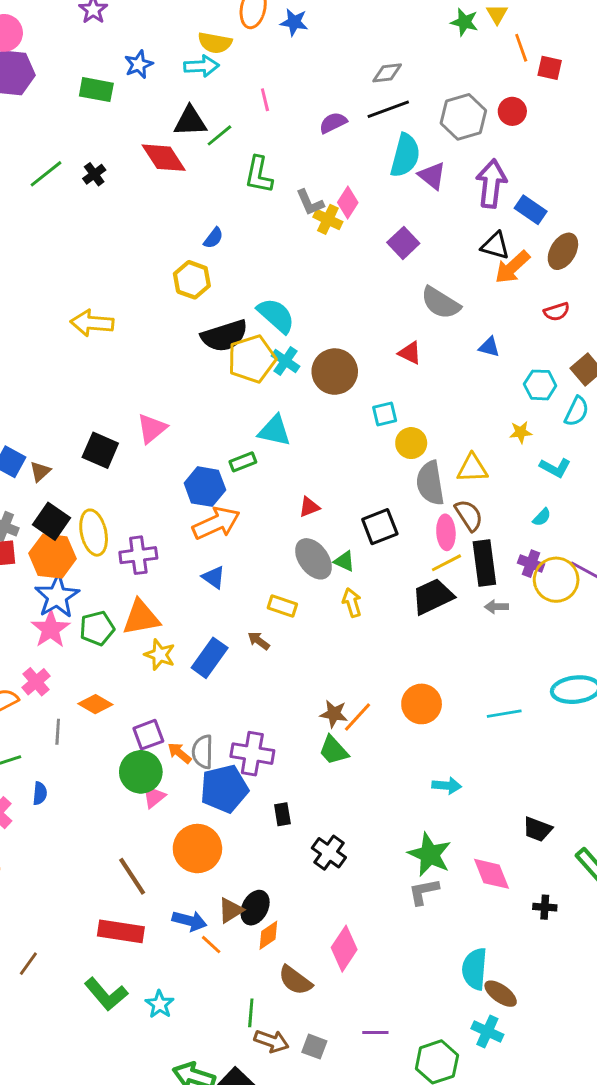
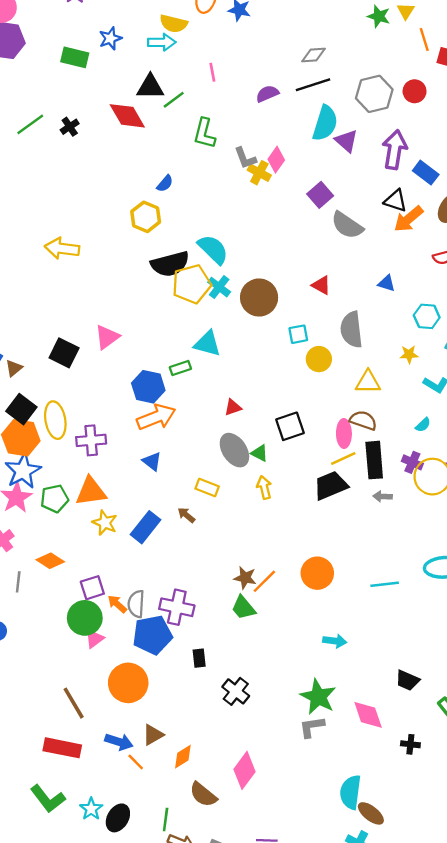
gray semicircle: (441, 303) -> (347, 225), moved
gray semicircle: (430, 483) -> (351, 330), moved
brown semicircle: (469, 515) -> (363, 420), turned -40
black ellipse: (255, 908) -> (118, 818), moved

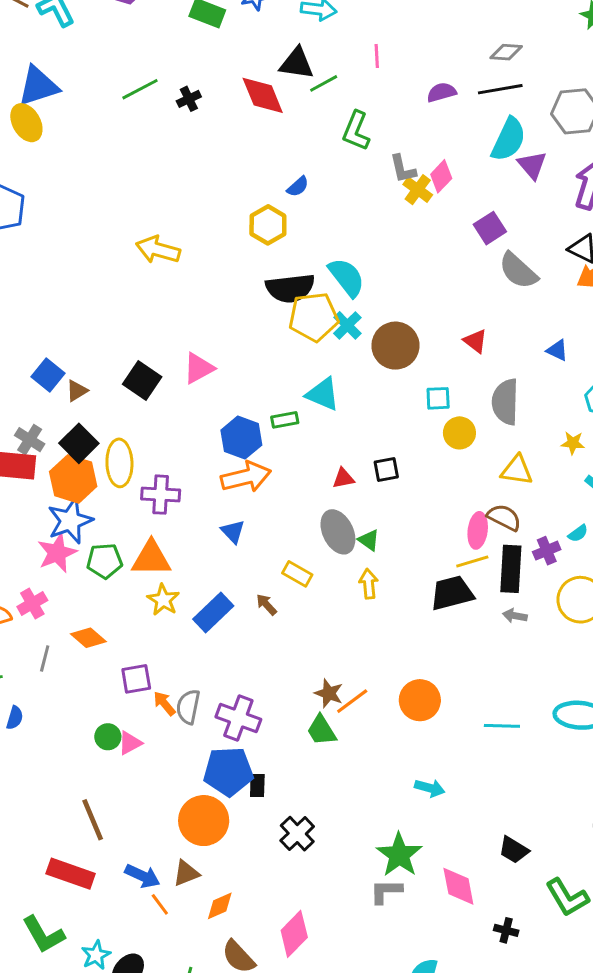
black square: (290, 426) -> (386, 469), moved, size x0.7
purple cross: (412, 462) -> (547, 551), moved, turned 36
green circle: (85, 618) -> (108, 737), moved, size x0.6
blue pentagon: (152, 635) -> (228, 771), moved
orange circle: (128, 683) -> (204, 821), moved

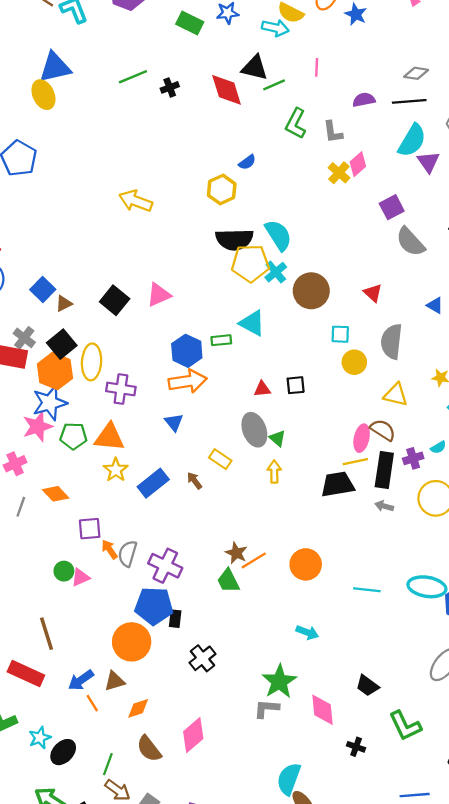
gray L-shape: (403, 169) -> (333, 132), moved
blue arrow: (142, 876) -> (81, 680), turned 115

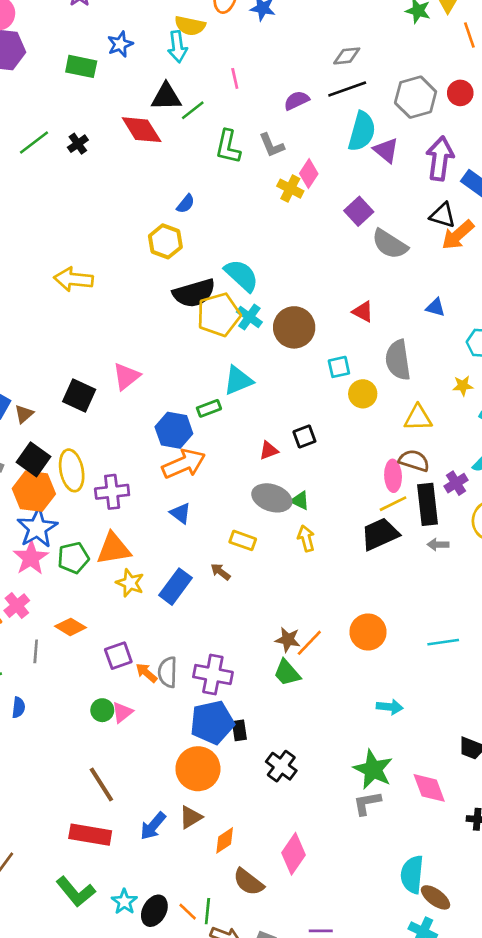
cyan arrow: (275, 28) -> (177, 47), turned 85
cyan triangle: (252, 323) -> (238, 380), turned -36
gray ellipse: (254, 430) -> (272, 498), turned -36
orange line: (92, 703) -> (188, 912), moved

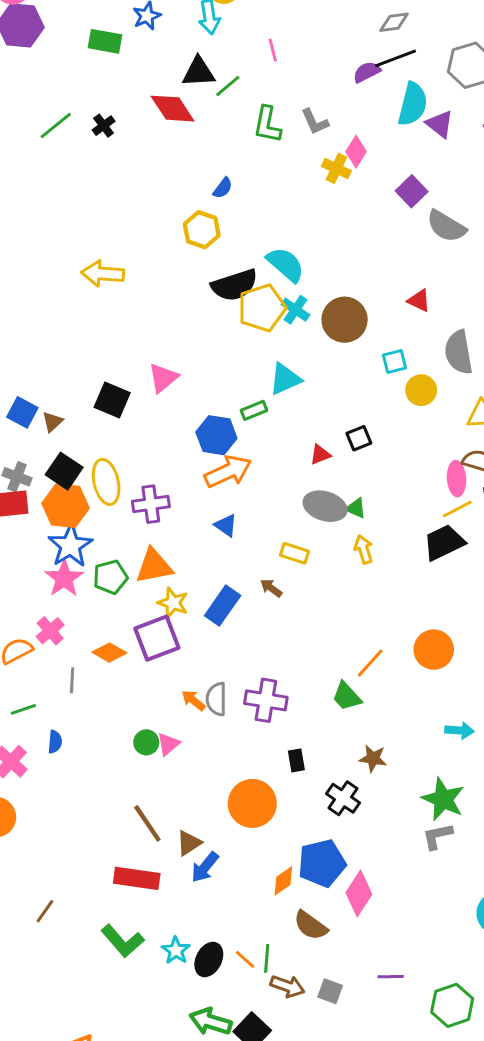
purple semicircle: (297, 100) -> (367, 72), moved
brown star: (288, 640) -> (373, 758), moved
purple square: (118, 656) -> (157, 638), moved, size x1.5
blue pentagon: (212, 722) -> (322, 863), moved
brown triangle: (191, 817) -> (189, 843), moved

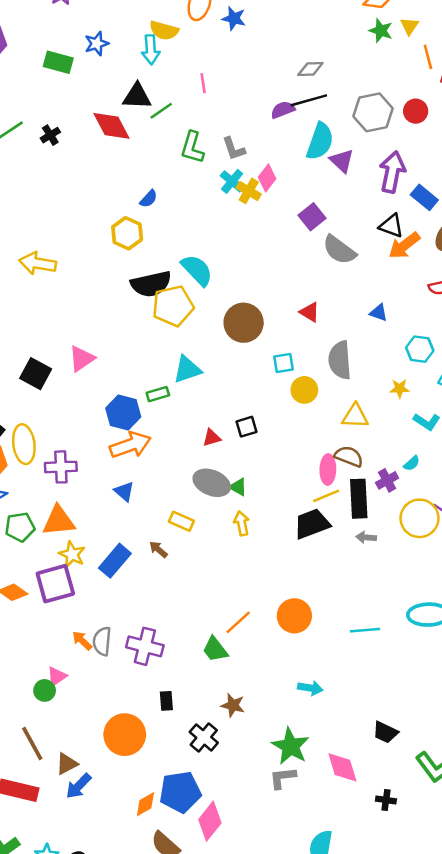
cyan cross: (295, 310) -> (232, 181), moved
green circle: (146, 742) -> (45, 690), moved

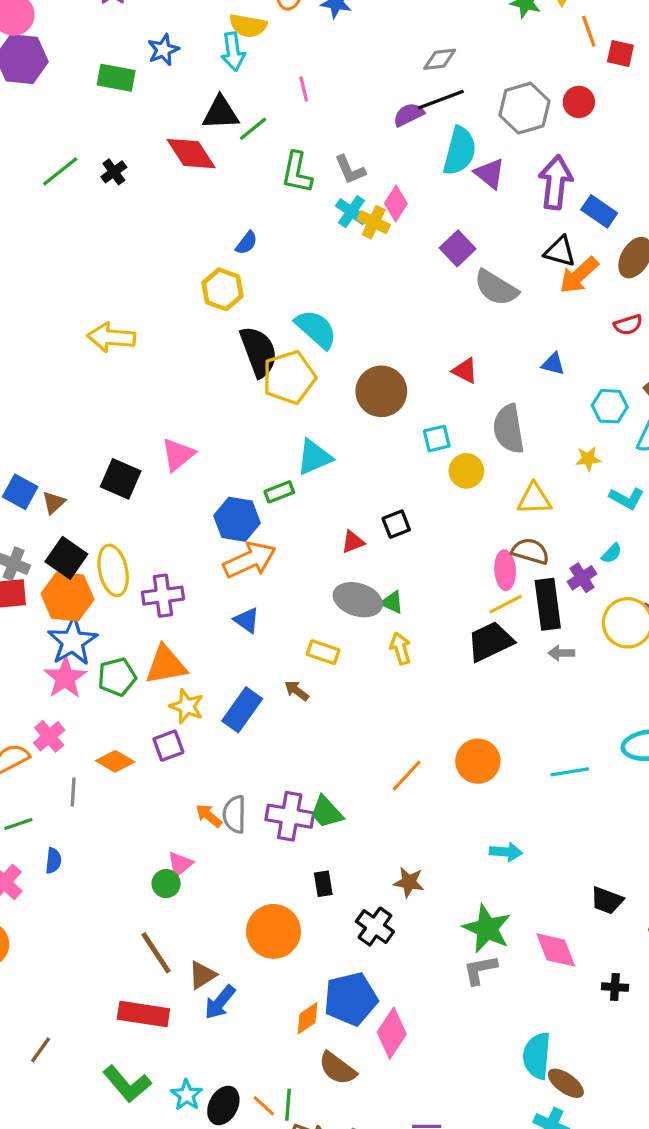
black semicircle: (151, 284) -> (259, 352), turned -93
purple square: (55, 584) -> (168, 746), size x0.6
green trapezoid: (215, 649) -> (326, 812), moved

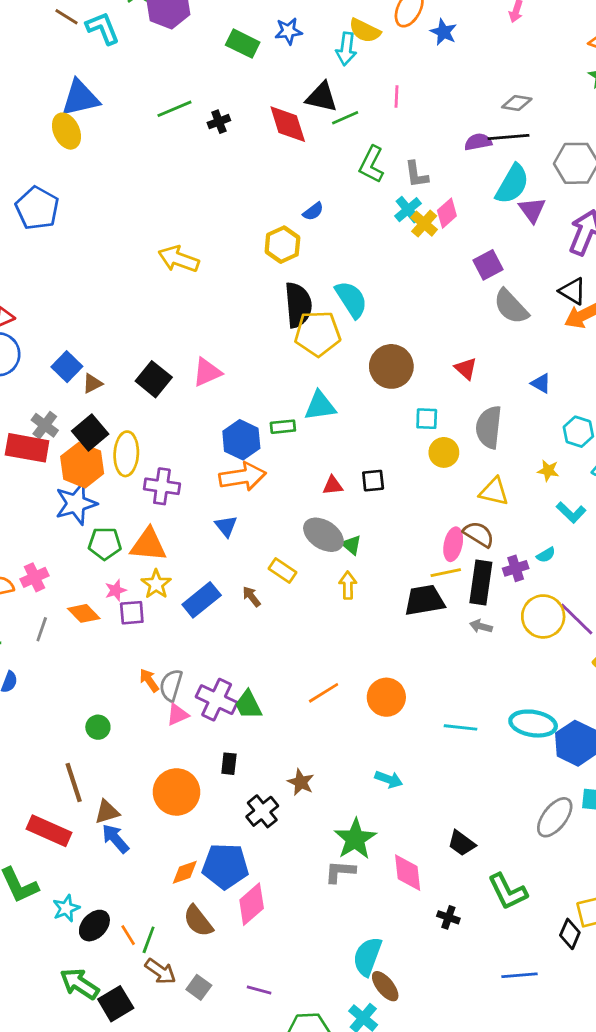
pink star: (65, 678) -> (116, 590), moved, size x0.6
pink triangle: (180, 864) -> (178, 715), moved
blue arrow: (220, 1002) -> (115, 839), turned 84

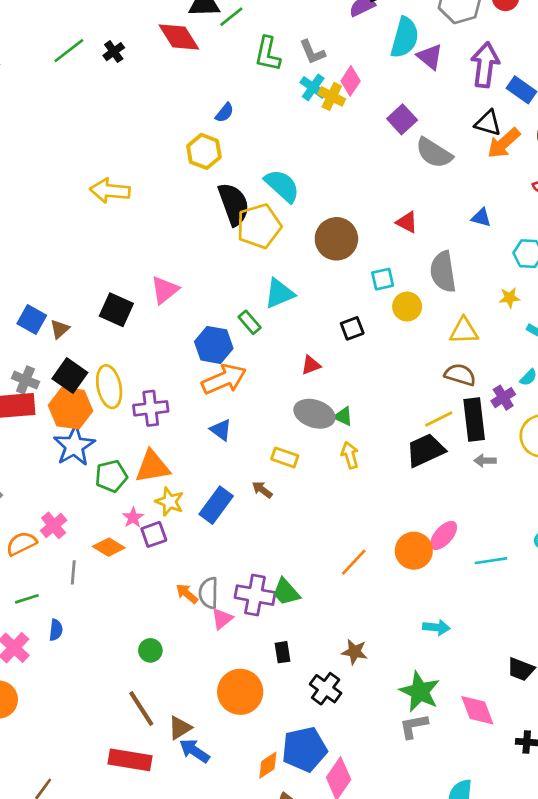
green rectangle: (283, 427) -> (250, 322), turned 70
black square: (373, 481) -> (352, 328), moved
pink ellipse: (453, 544) -> (444, 535), moved, turned 44

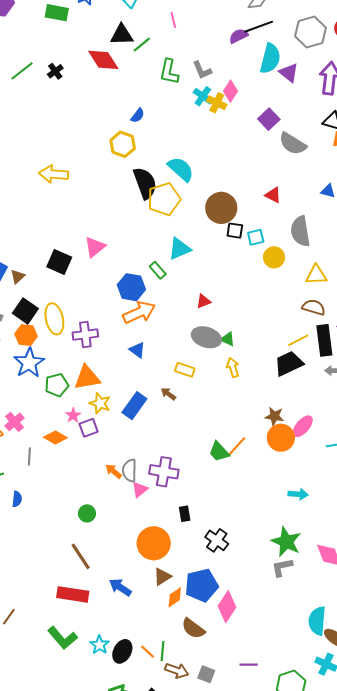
black square: (352, 328) -> (235, 231), moved, turned 30
orange hexagon: (70, 408) -> (26, 335), size x0.7
green trapezoid: (286, 592) -> (219, 452), moved
brown star: (355, 652) -> (274, 416), moved
brown triangle: (180, 728) -> (162, 577), moved

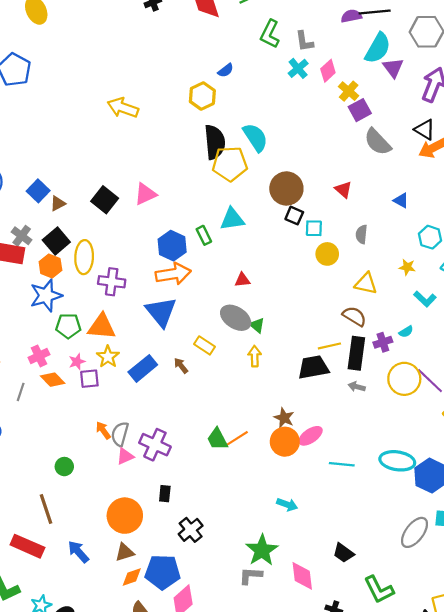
yellow cross: (217, 103) -> (349, 91), moved
gray semicircle: (300, 231) -> (361, 234), size x0.6
blue triangle: (137, 350) -> (161, 312), size x1.8
pink cross: (14, 422) -> (39, 356), moved

